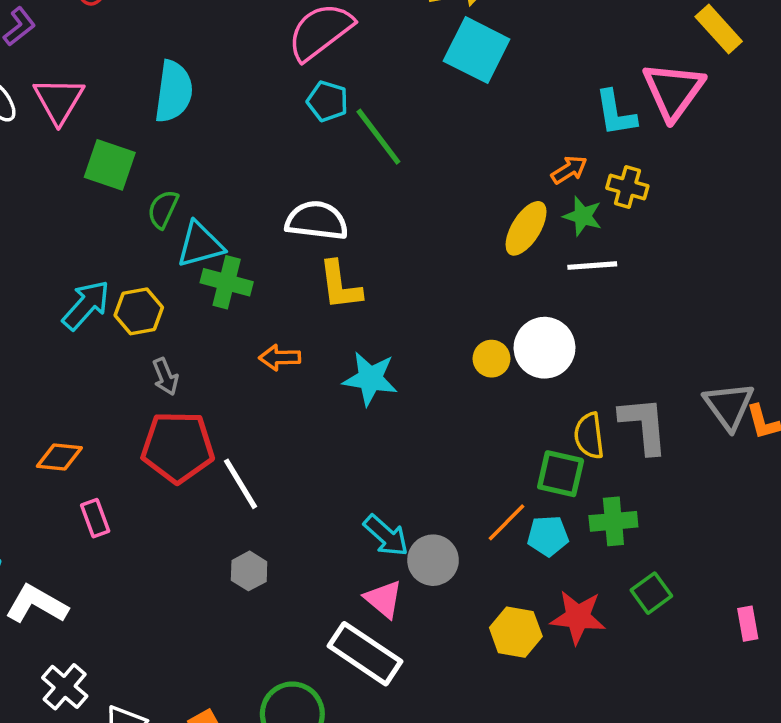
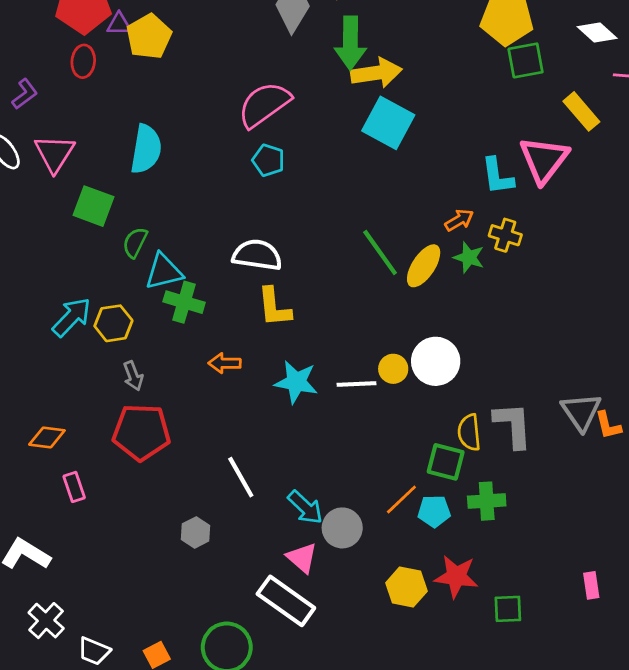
green line: (378, 137) -> (380, 253), moved
white line: (592, 266) -> (357, 384), moved
white line: (241, 484) -> (241, 477), moved
green square: (651, 593) -> (508, 609), moved, turned 32

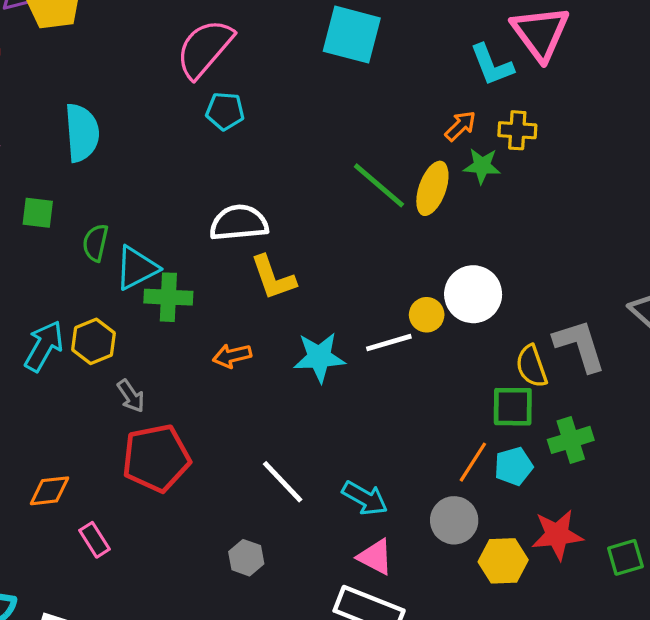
green square: (94, 206) -> (38, 213), size x0.7
gray circle: (342, 528) -> (454, 520), moved

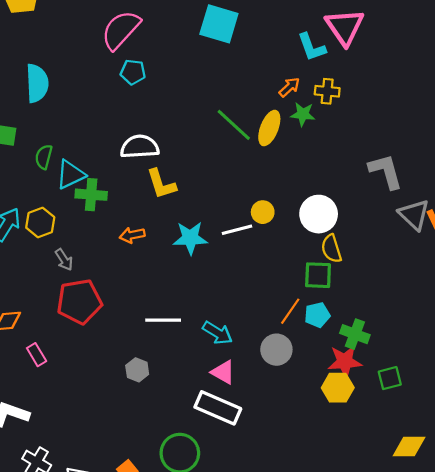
white circle: (473, 294) -> (319, 214), moved
gray L-shape: (580, 345) -> (386, 171), moved
green cross: (571, 440) -> (355, 334), moved, turned 36
white line: (283, 482) -> (163, 320), turned -48
yellow hexagon: (503, 561) -> (338, 388), moved

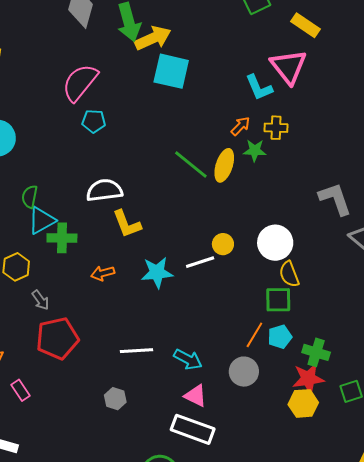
green semicircle: (44, 157) -> (30, 197), moved

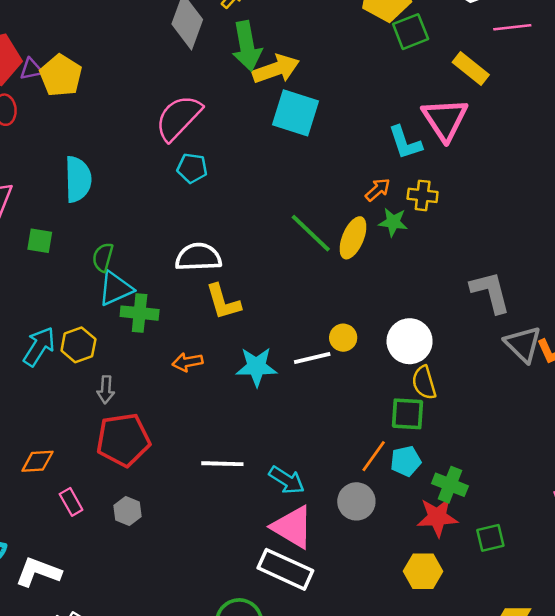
gray arrow: (40, 300) -> (106, 390), turned 35
pink triangle: (195, 396) -> (292, 527), size x1.5
gray hexagon: (115, 399) -> (127, 511), moved
yellow hexagon: (303, 403) -> (423, 571), moved

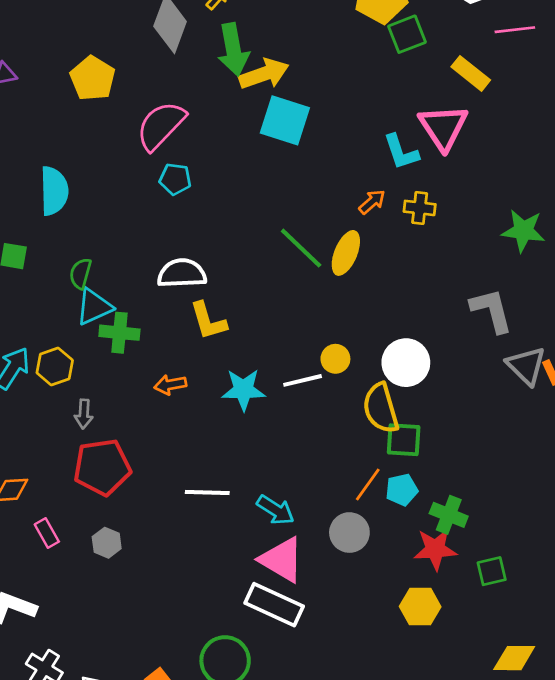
yellow pentagon: (61, 76) -> (93, 78), moved
green star: (393, 222) -> (523, 231), moved, size x1.4
yellow semicircle: (424, 383) -> (381, 408), moved, size x1.4

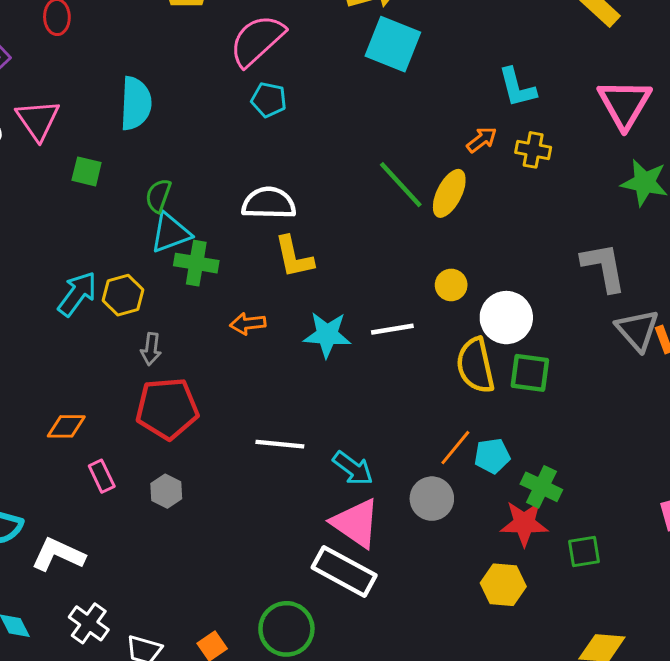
pink triangle: (443, 127) -> (625, 104), moved
yellow circle: (335, 359) -> (451, 285), moved
green square: (404, 440) -> (530, 373), moved

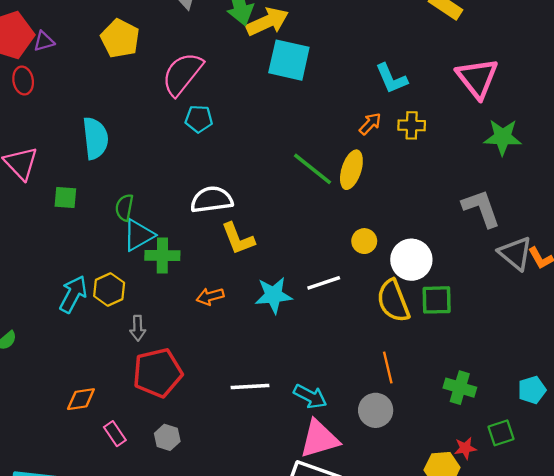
orange line: (455, 448) -> (388, 368), turned -44
cyan pentagon: (492, 456) -> (532, 390), moved
pink triangle: (356, 523) -> (319, 439), turned -42
red star: (524, 523) -> (465, 448), moved, size x0.6

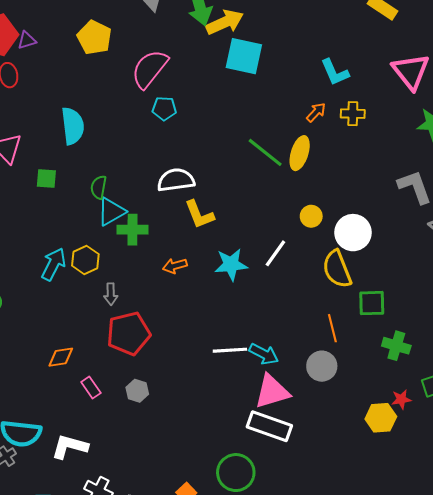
white line: (324, 283) -> (275, 253), turned -36
green square: (437, 300) -> (372, 303), moved
white line: (250, 387) -> (230, 350), moved

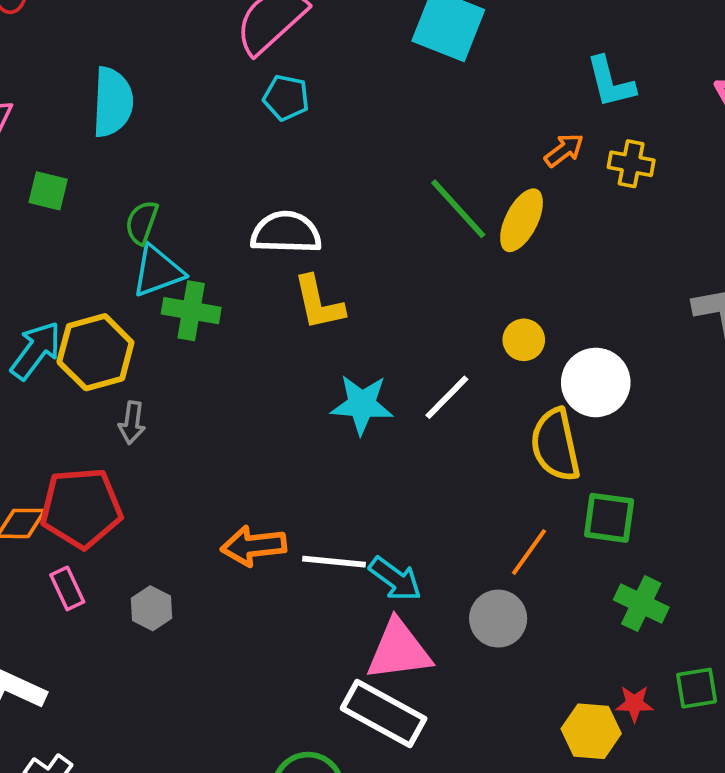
yellow hexagon: (85, 260) -> (95, 352), size x1.4
orange arrow: (175, 266) -> (254, 546), moved, size x1.4
orange line: (332, 328) -> (529, 552), turned 40
red pentagon: (129, 333) -> (81, 508), moved

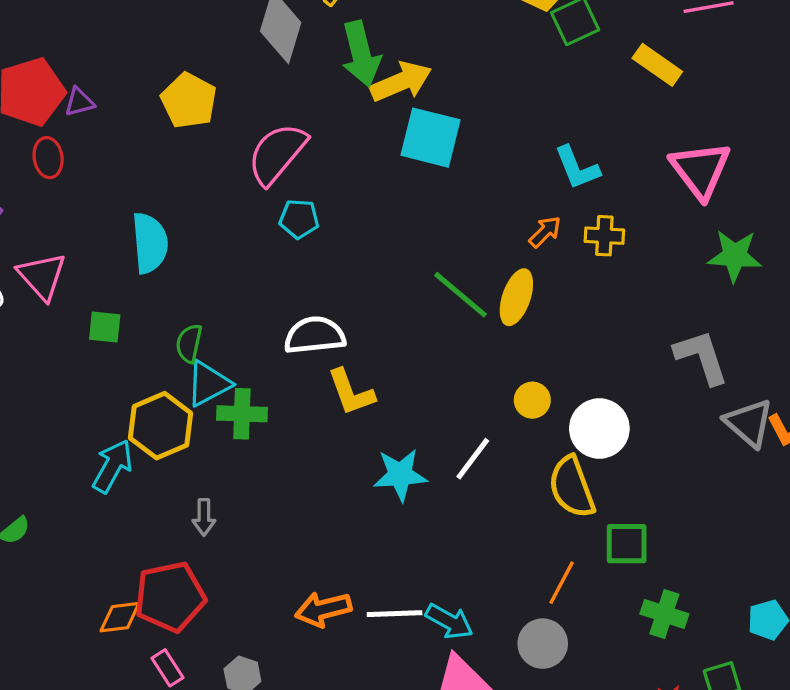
yellow hexagon: (95, 352) -> (161, 426), moved

